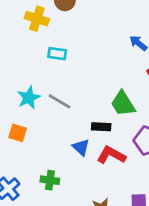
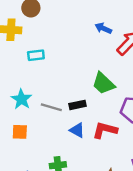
gray line: (59, 101) -> (51, 107), moved
black rectangle: (101, 127) -> (77, 105), moved

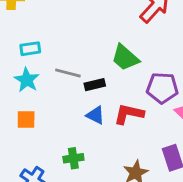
cyan rectangle: (36, 55) -> (30, 49), moved
gray line: (51, 107) -> (68, 73), moved

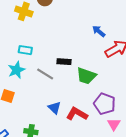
green trapezoid: (125, 58) -> (86, 76), turned -40
black rectangle: (95, 85) -> (64, 62), moved

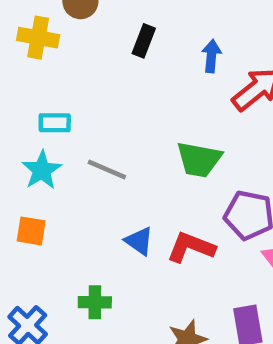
blue arrow: (99, 31) -> (211, 56), turned 64
black rectangle: (64, 62) -> (144, 41), moved, turned -64

